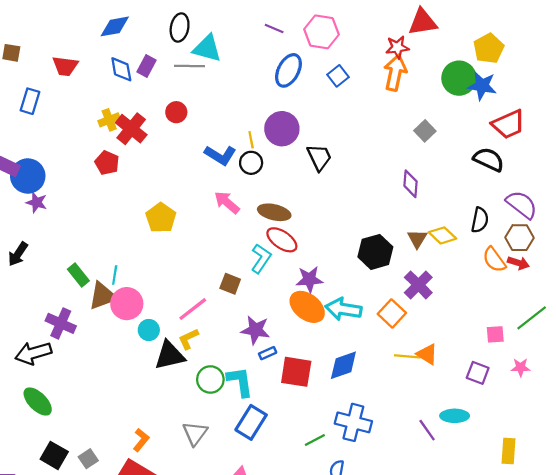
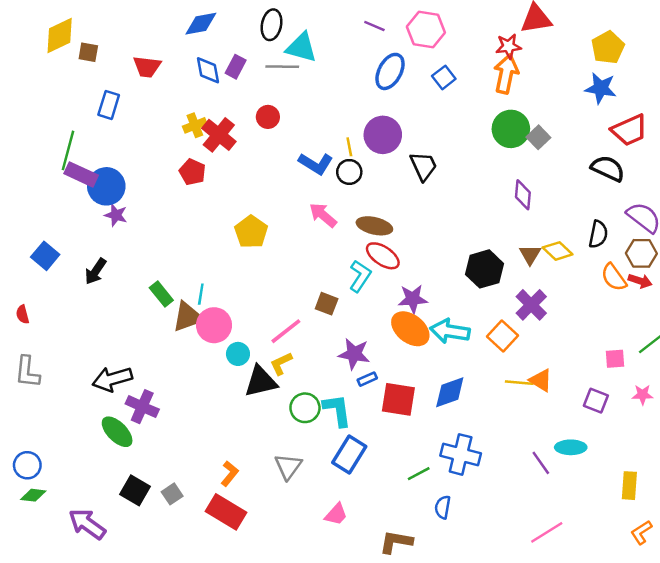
green circle: (459, 78) -> (511, 129), moved
purple cross: (61, 323) -> (142, 407), moved

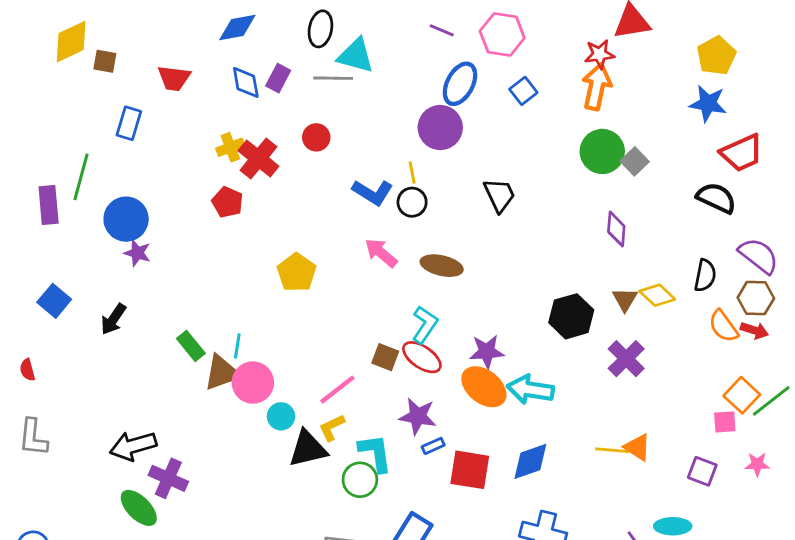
purple circle: (383, 135) -> (440, 128), moved
purple rectangle: (81, 174) -> (49, 205), moved, turned 60
red ellipse: (383, 256) -> (422, 357), moved
orange square: (502, 336) -> (742, 395), moved
cyan L-shape: (337, 410) -> (375, 453), moved

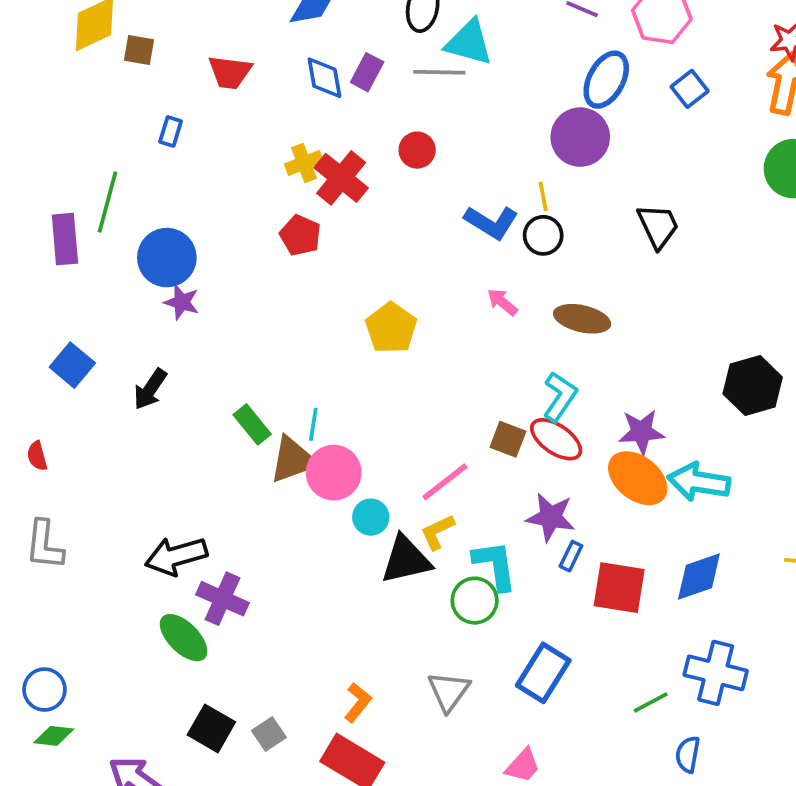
blue rectangle: (129, 123) -> (171, 132), size x0.7
pink arrow: (381, 253) -> (502, 302), size x0.7
blue rectangle: (433, 446) -> (571, 556), turned -40

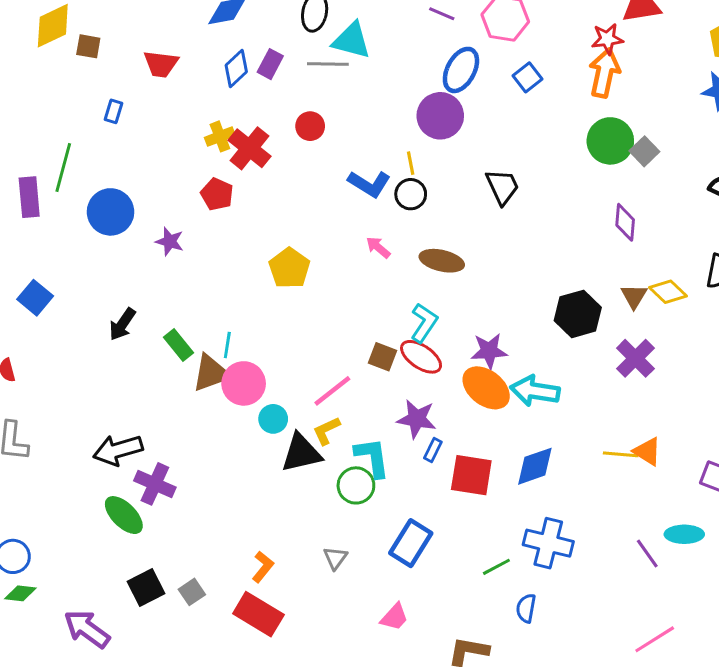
blue diamond: (324, 78) -> (236, 68), turned 57
purple star: (182, 302) -> (170, 241), moved
black arrow: (150, 389) -> (122, 324), moved
gray triangle: (449, 691) -> (335, 558), size x0.7
black square: (211, 728) -> (146, 587), turned 33

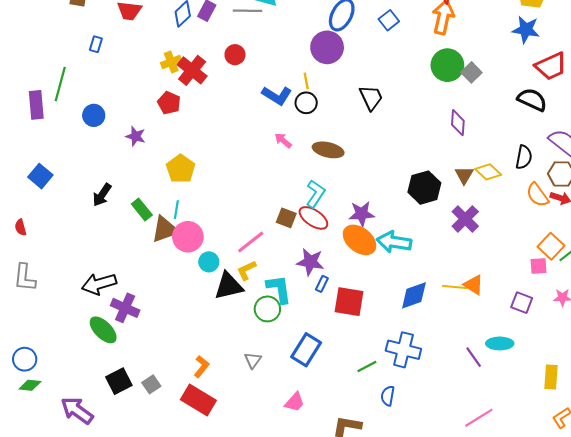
blue circle: (111, 212) -> (94, 115), size x0.7
yellow pentagon: (289, 268) -> (181, 169), moved
blue diamond: (535, 466) -> (414, 295), moved

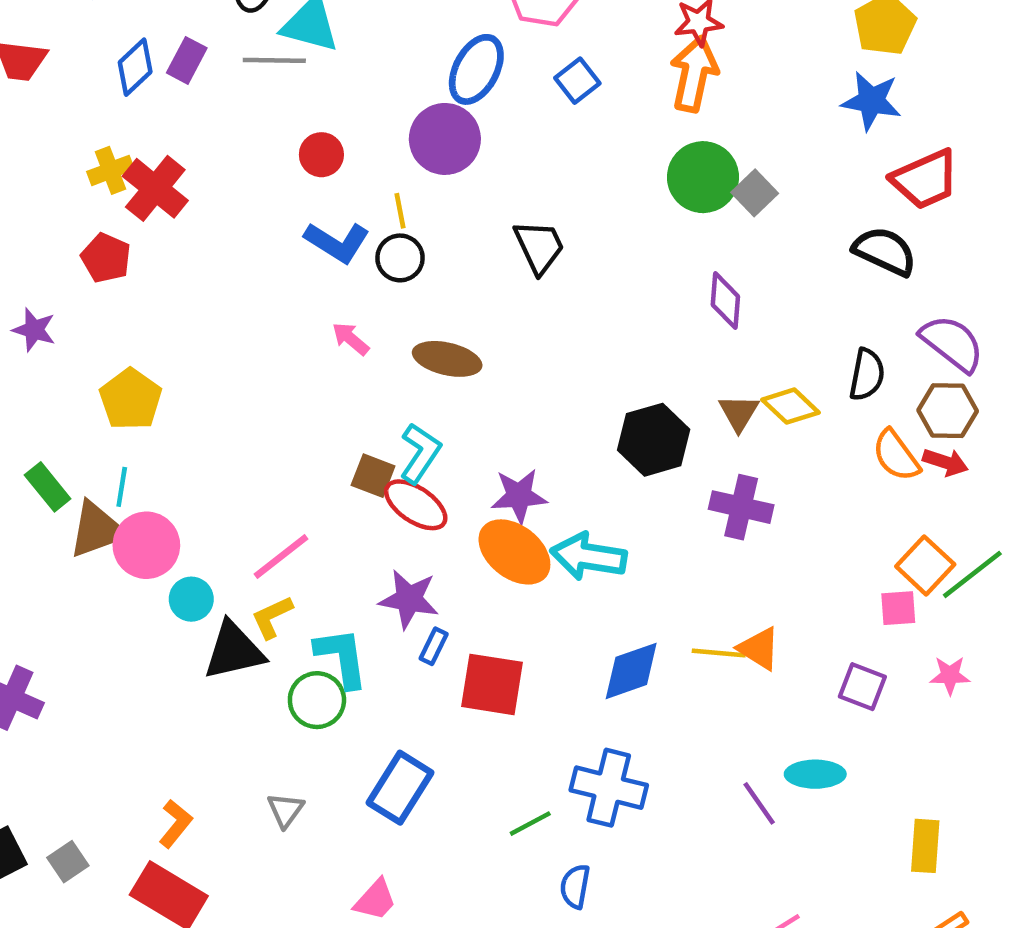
red circle: (235, 55) -> (321, 155), moved
brown square: (286, 218) -> (373, 476), moved
purple cross: (465, 219) -> (741, 507), turned -32

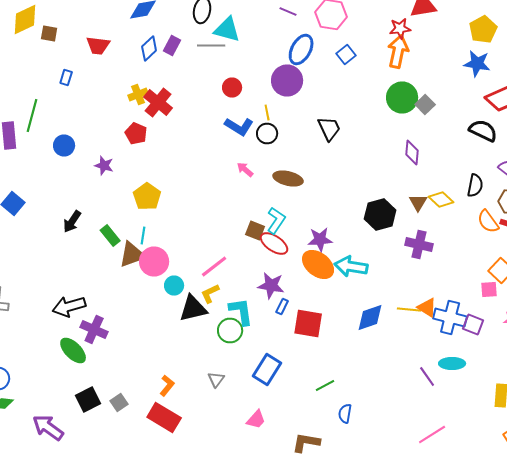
blue cross: (609, 788) -> (450, 318), moved

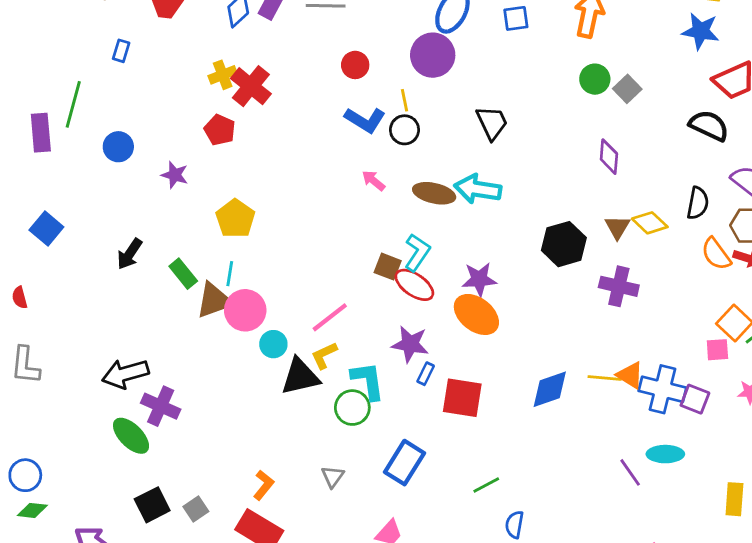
blue square: (346, 54) -> (516, 18), turned 30
green circle: (402, 98) -> (595, 79), size x0.7
cyan arrow: (351, 266) -> (478, 189), moved

